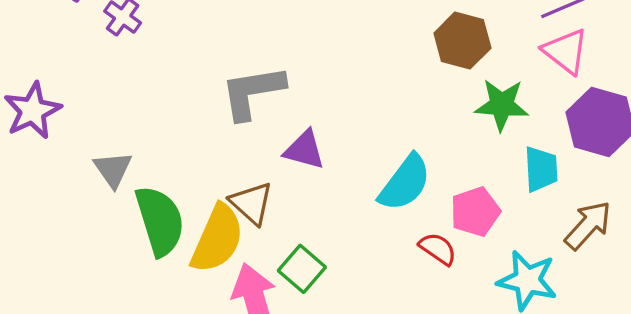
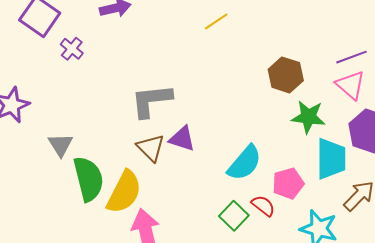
cyan trapezoid: (541, 169) -> (331, 159), size x1.4
brown triangle: (251, 203) -> (151, 148), moved
green square: (302, 269) -> (234, 216), moved

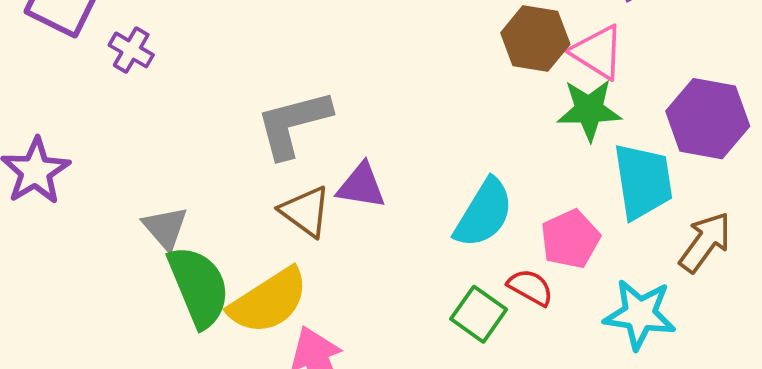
pink triangle: (351, 85) -> (598, 52), moved
gray triangle: (61, 145) -> (165, 228), moved
yellow semicircle: (124, 192) -> (269, 301), turned 39

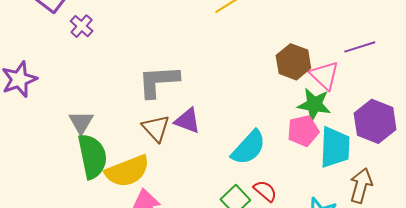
pink pentagon: (570, 239) -> (303, 131), moved
brown arrow: (705, 242) -> (361, 185), turned -32

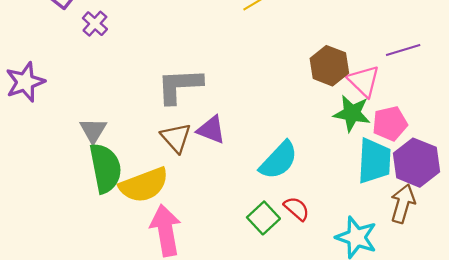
purple hexagon: (375, 121) -> (416, 163), moved
pink pentagon: (303, 131) -> (390, 123), moved

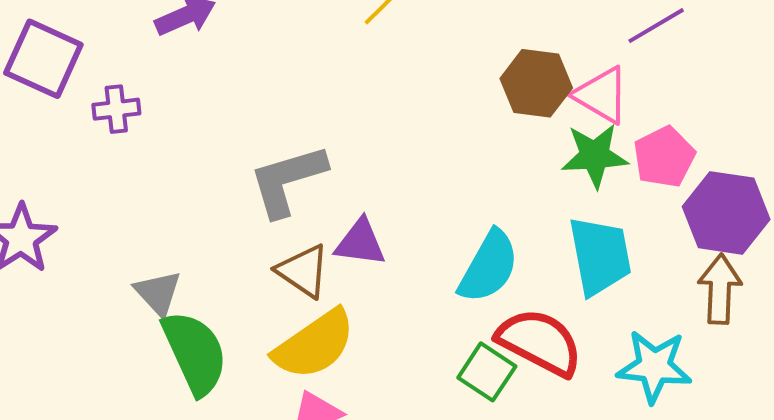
purple cross: (95, 24) -> (116, 109), turned -35
cyan trapezoid: (374, 161) -> (600, 256), moved
yellow semicircle: (144, 185) -> (314, 345), moved
red semicircle: (297, 209) -> (540, 342), size x1.8

